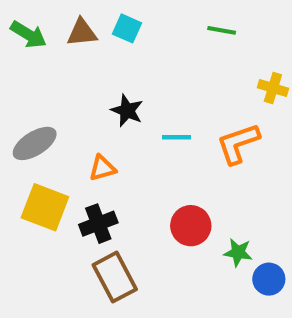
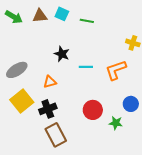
green line: (222, 30) -> (87, 21), moved
yellow square: (45, 207) -> (22, 101), turned 30
blue circle: (269, 279) -> (131, 104), moved

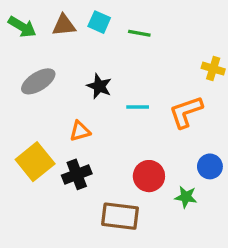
gray ellipse: (17, 70) -> (38, 81), moved
brown rectangle: (56, 135) -> (120, 216), moved, turned -55

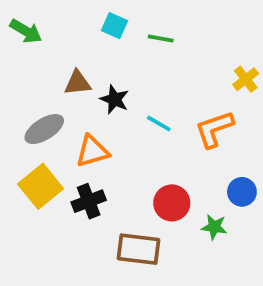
brown triangle: (64, 25) -> (78, 83), moved
yellow cross: (213, 69) -> (246, 79), turned 35
gray ellipse: (38, 81) -> (44, 129), moved
cyan line: (138, 107) -> (159, 123), turned 30
orange triangle: (80, 131) -> (92, 151), size x1.4

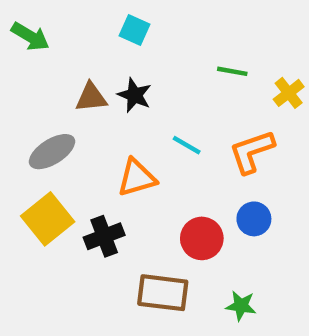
green line: (161, 39) -> (232, 71), moved
black star: (114, 99) -> (135, 95), moved
orange triangle: (92, 151) -> (137, 178), moved
blue circle: (242, 192) -> (254, 219), moved
green star: (214, 227) -> (241, 306), moved

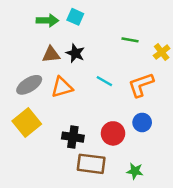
green arrow: (30, 37) -> (47, 20), moved, turned -30
orange triangle: (137, 178) -> (62, 87), moved
black cross: (104, 236) -> (73, 137), moved, turned 30

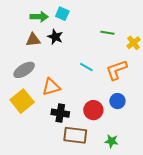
black star: (75, 53) -> (55, 37), moved
brown triangle: (51, 54) -> (33, 40), moved
orange triangle: (62, 87) -> (51, 87), moved

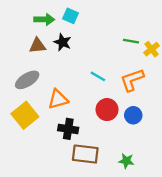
green line: (107, 33) -> (131, 41), moved
red circle: (93, 110) -> (107, 110), moved

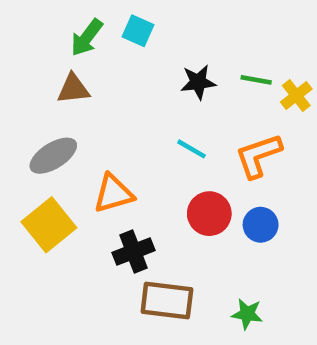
green arrow: (44, 19) -> (87, 38), turned 126
black star: (63, 42) -> (198, 82), moved, turned -30
black cross: (68, 129) -> (134, 251), turned -30

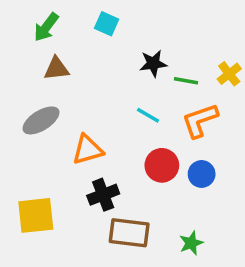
green arrow: (87, 38) -> (46, 27), moved
green line: (256, 80) -> (186, 81), moved
yellow square: (49, 225) -> (36, 215), moved, turned 33
green star: (247, 314) -> (191, 243), turned -30

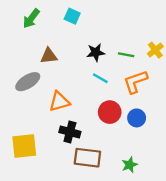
black star: (153, 63) -> (96, 52), moved
brown triangle: (57, 69) -> (49, 56), moved
black cross: (103, 195) -> (70, 132), turned 36

